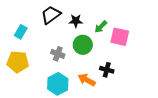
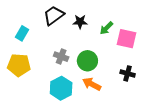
green circle: (83, 45) -> (87, 61), moved
black cross: (107, 70) -> (128, 73), moved

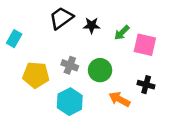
cyan rectangle: (22, 33) -> (14, 39), moved
yellow pentagon: (19, 65) -> (36, 75), moved
orange arrow: (92, 84) -> (119, 99), moved

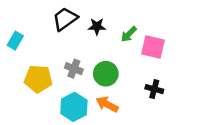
orange arrow: (119, 99) -> (107, 104), moved

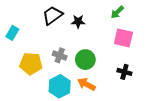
green arrow: (129, 34) -> (117, 12), moved

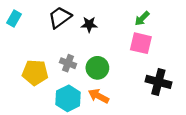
green arrow: (117, 12) -> (142, 19), moved
cyan rectangle: (12, 33) -> (14, 19), moved
black cross: (124, 72) -> (158, 82), moved, size x1.5

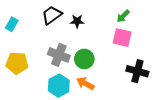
cyan rectangle: (14, 19) -> (12, 24), moved
gray cross: (68, 63) -> (59, 55), size x1.5
yellow pentagon: (35, 73) -> (17, 63), moved

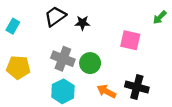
green arrow: (123, 16) -> (160, 17), moved
black cross: (137, 71) -> (137, 87), moved
orange arrow: (85, 83) -> (106, 91), moved

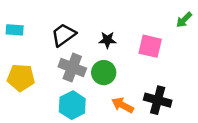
black trapezoid: (55, 16) -> (64, 35), moved
black star: (82, 23) -> (107, 40), moved
cyan rectangle: (13, 26) -> (15, 30), turned 64

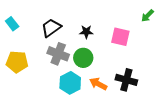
cyan rectangle: (15, 30) -> (12, 24), turned 48
cyan hexagon: (72, 105) -> (70, 83), moved

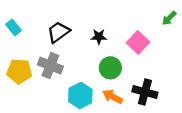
pink square: (120, 37) -> (138, 42), turned 30
gray cross: (58, 54) -> (50, 65), moved
green circle: (83, 58) -> (110, 68), moved

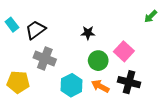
black trapezoid: (58, 32) -> (36, 30), moved
pink square: (138, 42) -> (124, 51), moved
yellow pentagon: (19, 71) -> (18, 82), moved

